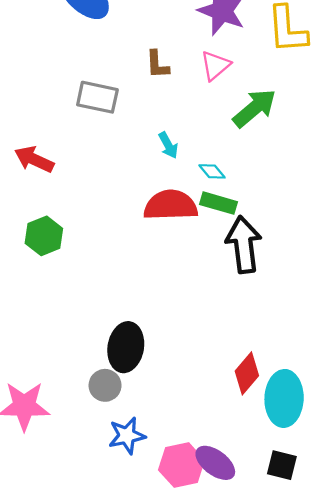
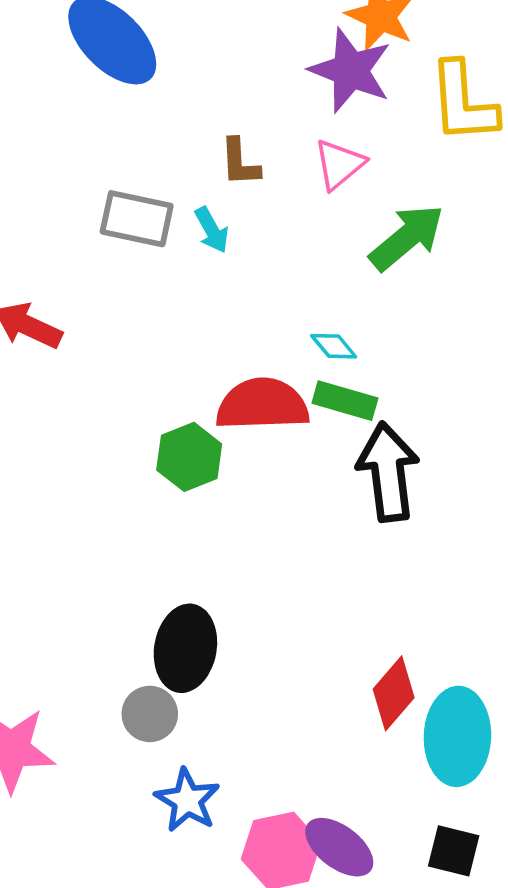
cyan arrow: (168, 145) -> (212, 230), moved
green hexagon: (44, 236) -> (189, 457), moved
blue star: (127, 436) -> (187, 800), turned -30

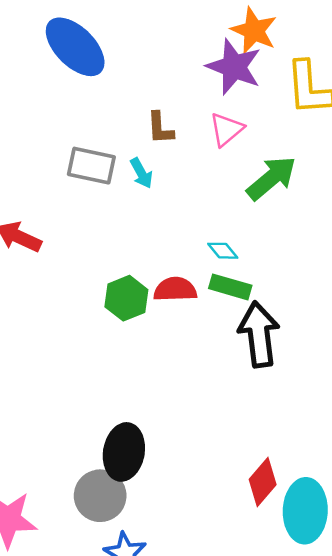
red semicircle: (262, 404) -> (175, 289), size x0.7
green hexagon: (189, 457) -> (126, 298), moved
gray circle: (150, 714) -> (100, 496), size x1.4

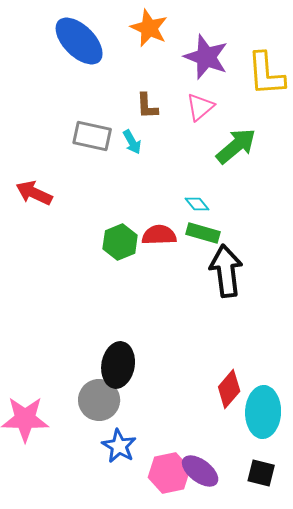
orange star: (254, 31) -> (149, 28), moved

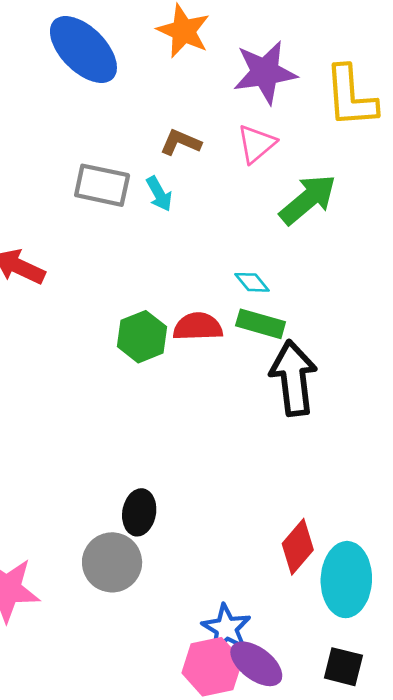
purple star: (206, 57) -> (265, 72), turned -30
brown L-shape: (147, 106) -> (181, 142), turned 116
black ellipse: (118, 365) -> (139, 512), size x0.7
blue star: (119, 446) -> (226, 628), moved

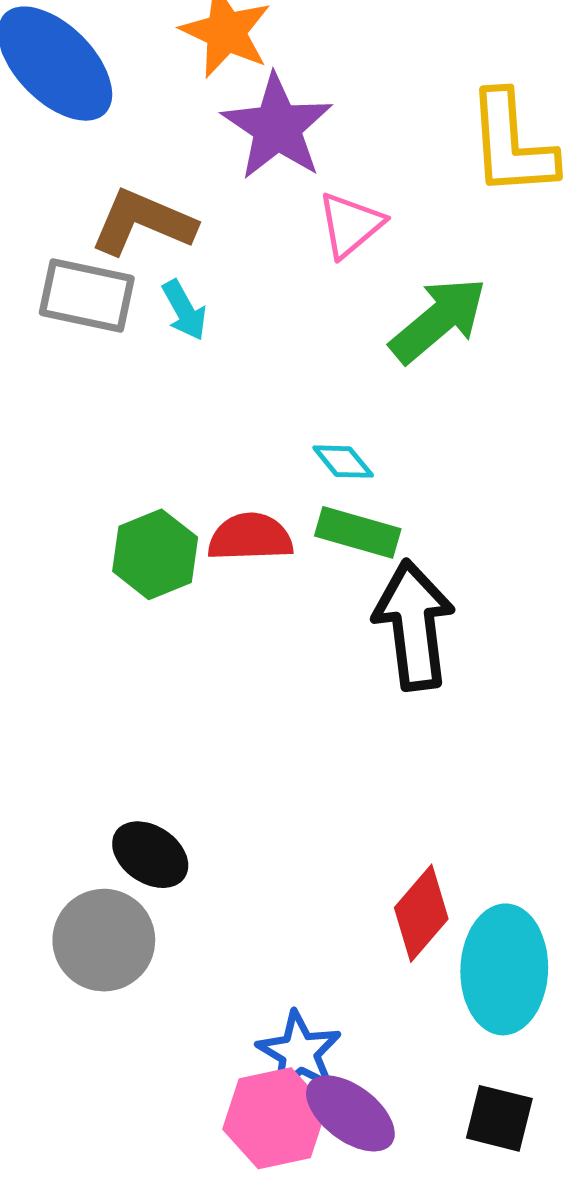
purple star: (265, 72) -> (277, 127), moved, turned -30
brown L-shape: (181, 142) -> (143, 222), moved, size x1.5
black ellipse: (139, 512) -> (150, 855), turned -66

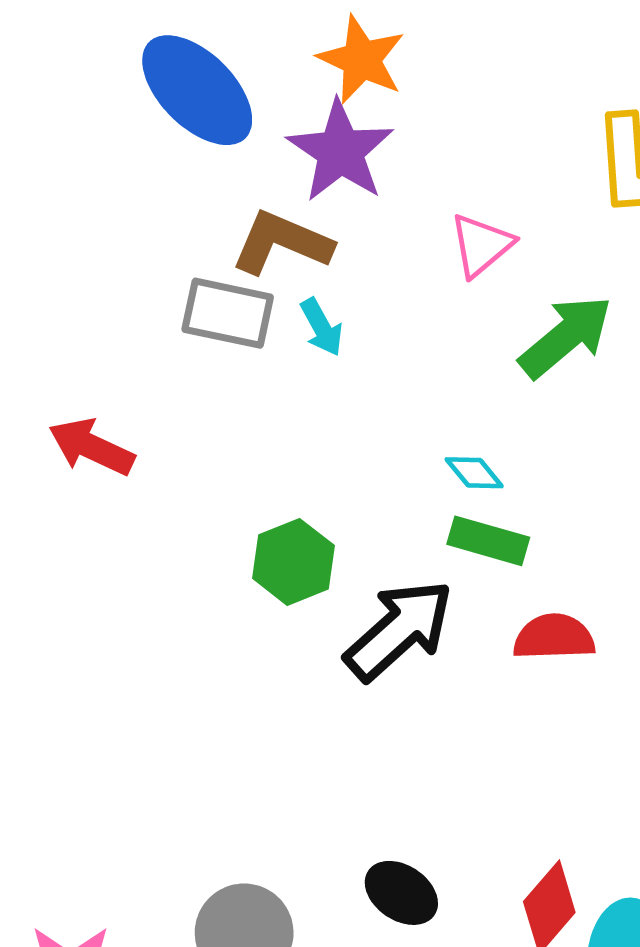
purple star: (277, 127) -> (340, 151), moved
red semicircle: (250, 537) -> (554, 637), moved
black arrow: (414, 625) -> (399, 630), moved, turned 55
black ellipse: (150, 855) -> (401, 893), moved

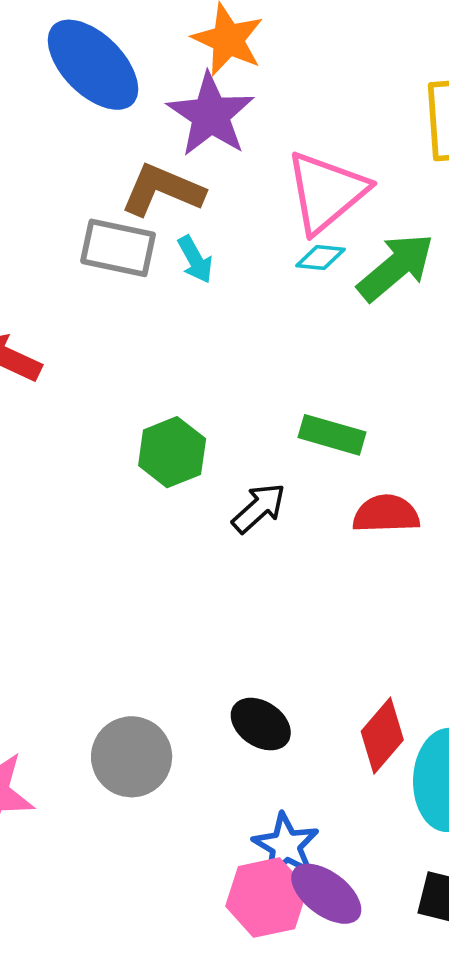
pink triangle: (481, 245) -> (326, 192), size x1.6
cyan diamond: (474, 473) -> (320, 257), moved, turned -45
black arrow: (399, 630) -> (259, 508), size x0.6

